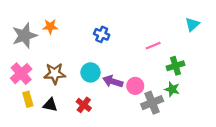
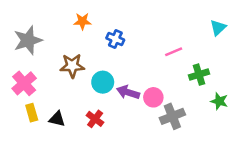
orange star: (50, 27) -> (82, 21), moved
brown star: (55, 74) -> (72, 66), moved
green star: (172, 89) -> (219, 101), moved

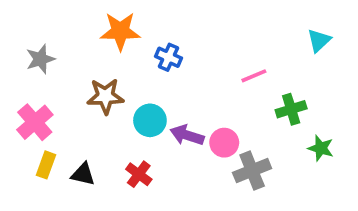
orange star: (82, 21) -> (120, 31), size x1.5
gray star: (28, 40) -> (40, 59), size x0.7
yellow rectangle: (32, 113) -> (46, 165), turned 36

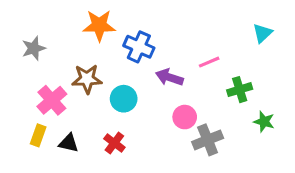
blue cross: (169, 57) -> (139, 47), size x1.4
pink cross: (35, 122) -> (52, 100), moved
purple arrow: (187, 135) -> (169, 77), moved

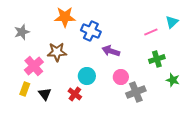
pink line: (209, 62) -> (151, 32), moved
cyan circle: (124, 99) -> (87, 76), moved
black triangle: (69, 143) -> (45, 94), turned 40

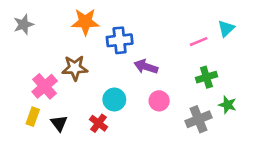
blue cross: (91, 31) -> (120, 40), turned -30
gray star: (22, 32) -> (23, 24), moved
gray cross: (136, 92) -> (199, 119), moved

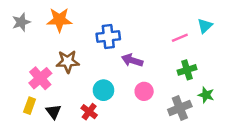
orange star: (85, 22) -> (59, 20), moved

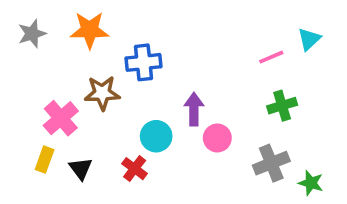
blue cross: (108, 36) -> (144, 62), moved
purple arrow: (132, 60) -> (194, 109), moved, turned 72
green star: (206, 95) -> (311, 183), moved

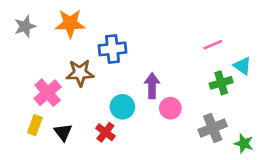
cyan triangle: (309, 39) -> (242, 66), moved, turned -42

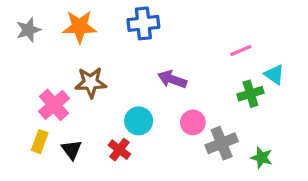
blue cross: (113, 49) -> (143, 23), moved
purple arrow: (152, 86) -> (172, 79), moved, turned -70
gray cross: (213, 128) -> (222, 143), moved
green star: (244, 144) -> (262, 158), moved

